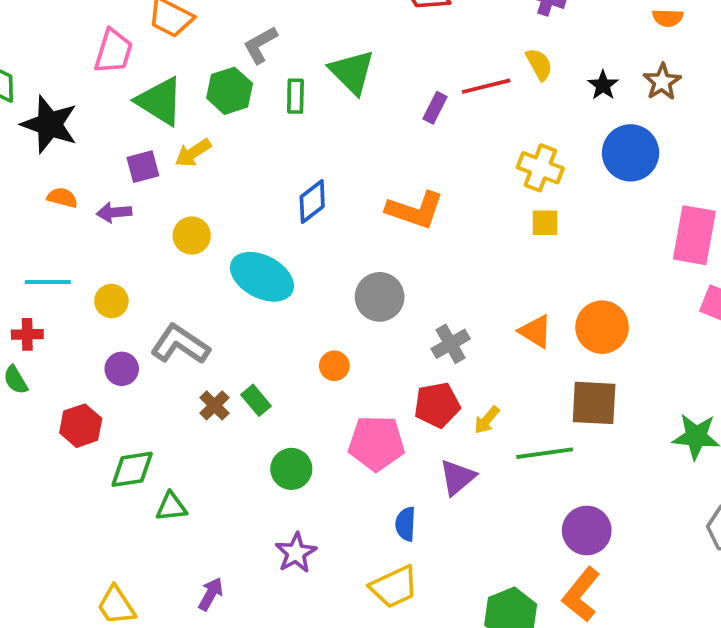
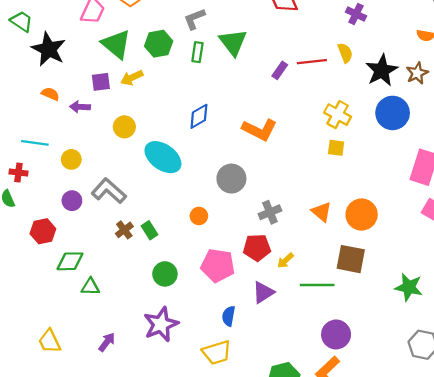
gray L-shape: (260, 45) -> (194, 19), moved
black star: (603, 85) -> (382, 70), size x1.8
purple star: (296, 553) -> (161, 324), size x1.4

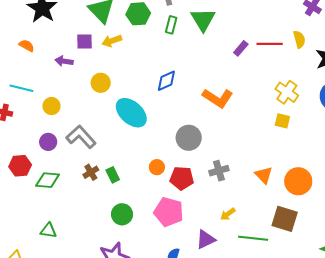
orange semicircle: (50, 94) -> (27, 46), moved
red pentagon: (257, 248) -> (182, 178), moved
green diamond: (70, 261) -> (48, 180), moved
green triangle: (90, 287) -> (49, 231), moved

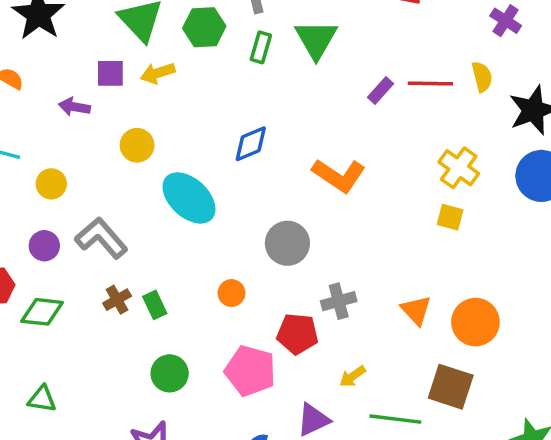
red pentagon: (182, 178) -> (297, 334), moved

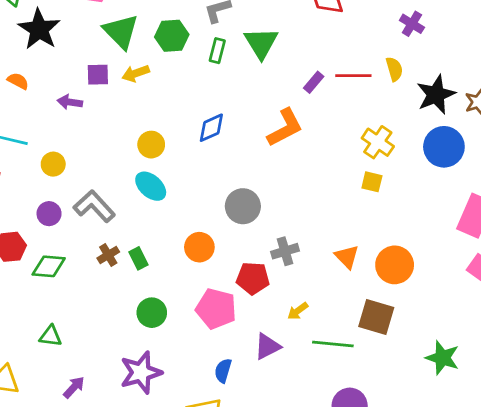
yellow circle: (137, 145) -> (151, 145), moved
orange L-shape: (339, 175) -> (285, 128), moved, turned -60
cyan ellipse: (189, 198) -> (151, 186), moved, size x0.7
orange circle: (232, 293) -> (199, 247), size x1.4

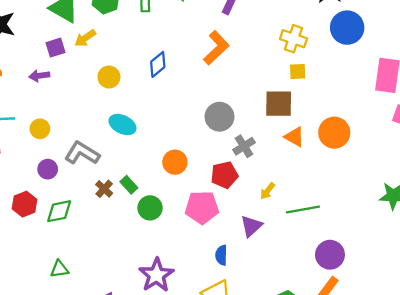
yellow circle: (151, 145) -> (109, 77), moved
gray circle: (243, 206) -> (219, 117), moved
green circle: (152, 313) -> (150, 208), moved
brown square: (376, 317) -> (279, 104), moved
green triangle: (51, 336) -> (59, 269), moved

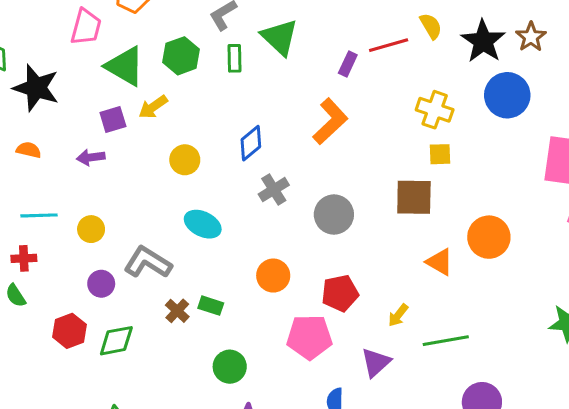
orange triangle: (294, 137) -> (440, 262), moved
gray cross: (244, 146) -> (274, 190), moved
green rectangle: (129, 185) -> (211, 306), turned -30
green circle: (150, 208) -> (230, 367), moved

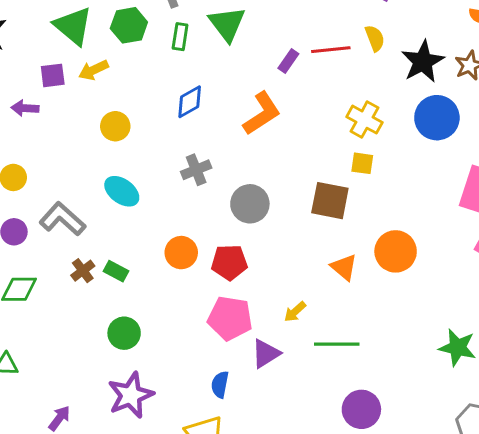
blue diamond: (251, 143) -> (190, 102), moved
red pentagon: (340, 293) -> (229, 262), moved
pink pentagon: (309, 337) -> (230, 318), moved

